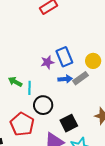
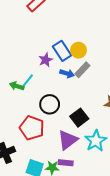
yellow circle: (93, 61) -> (78, 50), moved
blue arrow: (65, 79) -> (67, 73), turned 32
cyan line: (29, 88) -> (28, 80), moved, turned 48

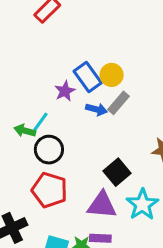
black circle: (50, 104) -> (49, 150), moved
purple triangle: (68, 140) -> (102, 205), turned 45

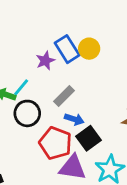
gray rectangle: (119, 103) -> (64, 96), moved
blue arrow: (97, 109) -> (74, 119), moved
red pentagon: (49, 190) -> (55, 143), moved

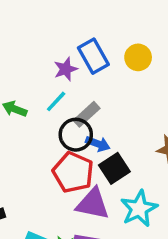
yellow circle: (89, 49) -> (138, 57), moved
cyan line: (21, 87) -> (56, 101), moved
black circle: (27, 113) -> (76, 135), moved

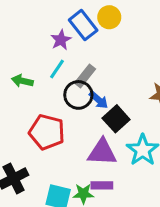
yellow circle: (138, 57) -> (109, 17), moved
blue arrow: (98, 144) -> (99, 100), turned 30
red pentagon: (73, 172) -> (47, 132), moved

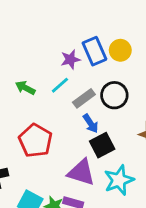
black circle: (78, 95) -> (114, 95), moved

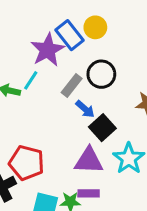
purple star: (70, 59) -> (48, 50), size x1.6
cyan line: (60, 85) -> (31, 80), moved
red pentagon: (35, 141) -> (27, 163), moved

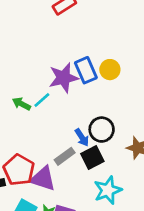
black circle: (101, 74) -> (102, 130), moved
gray rectangle: (72, 85) -> (65, 156), moved
purple triangle: (89, 161) -> (43, 179), moved

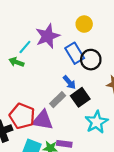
blue rectangle: (86, 70) -> (75, 53), moved
cyan line: (42, 100) -> (25, 47), moved
black circle: (102, 130) -> (91, 60), moved

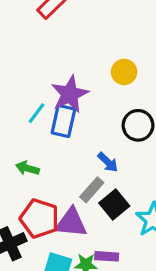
blue rectangle: (75, 53) -> (63, 121), moved, turned 48
green arrow: (16, 62) -> (27, 168), moved
black square: (80, 97) -> (114, 205), moved

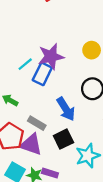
blue arrow: (108, 162) -> (66, 109), size x1.5
gray rectangle: (92, 190) -> (37, 123), moved, turned 66

